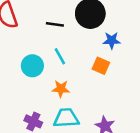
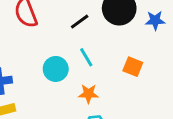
black line: (55, 24) -> (80, 22), turned -42
blue star: (112, 40) -> (155, 20), moved

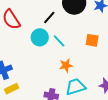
cyan circle: (56, 69) -> (40, 37), moved

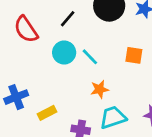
black line: (49, 18) -> (68, 19), moved
yellow rectangle: (12, 89) -> (47, 113), moved

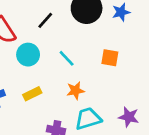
cyan circle: (64, 53) -> (28, 55), moved
yellow rectangle: (47, 113) -> (32, 94), moved

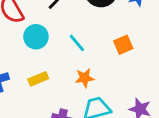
orange square: (110, 58) -> (123, 45), turned -36

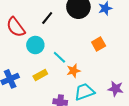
cyan line: (77, 43) -> (59, 57), moved

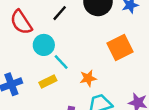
orange square: (99, 44) -> (120, 48), size x1.5
cyan line: (59, 57) -> (61, 62), moved

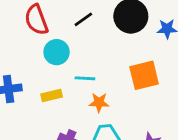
cyan line: (61, 62) -> (85, 78), moved, turned -56

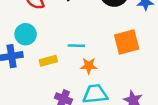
cyan circle: (57, 52) -> (26, 34), moved

